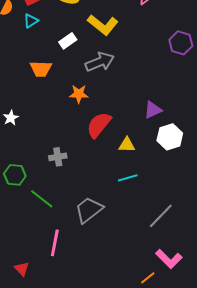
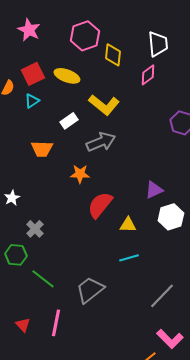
gray cross: (58, 157) -> (35, 229), moved, turned -36
red triangle: (22, 269) -> (23, 325), moved

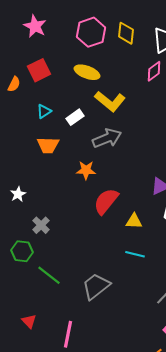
yellow diamond: (113, 55) -> (126, 33), moved
yellow ellipse: (67, 76) -> (87, 72), moved
cyan triangle: (32, 101) -> (44, 111), moved
cyan line: (129, 258) -> (135, 254), turned 30
pink line: (56, 323) -> (68, 334), moved

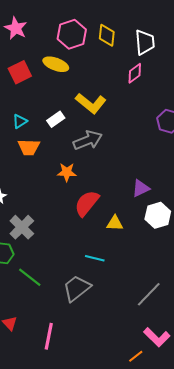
yellow ellipse: (87, 72) -> (56, 64), moved
cyan triangle: (44, 111) -> (20, 121), moved
gray cross: (41, 225) -> (22, 227), size x1.4
cyan line: (135, 254) -> (95, 258), moved

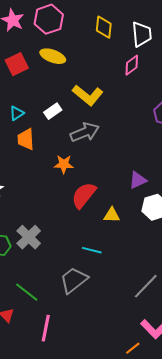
pink hexagon: (72, 34) -> (49, 19), moved
orange trapezoid: (29, 147) -> (26, 139), turned 85
gray cross: (22, 227) -> (29, 237), moved
green line: (30, 277) -> (27, 292), moved

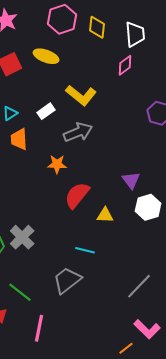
pink hexagon: (49, 19) -> (62, 19), moved
purple triangle: (138, 180) -> (131, 180), turned -42

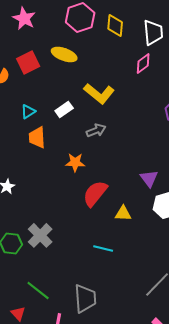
gray arrow: (78, 132) -> (96, 130), size x0.7
gray trapezoid: (67, 280) -> (85, 298), moved, turned 124

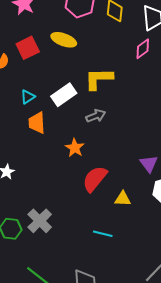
yellow L-shape: (99, 93) -> (99, 79), turned 140
white rectangle: (64, 109) -> (64, 95), size x1.4
orange star: (75, 162) -> (75, 148), turned 30

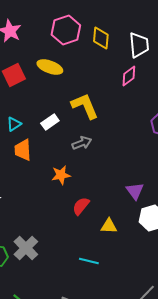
yellow L-shape: (99, 79) -> (85, 106), turned 68
white rectangle: (64, 95) -> (50, 122), size x0.7
orange star: (75, 148) -> (61, 175), turned 30
red semicircle: (95, 179) -> (81, 206), size x0.7

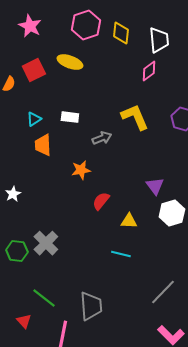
yellow L-shape: (85, 106) -> (135, 117), moved
white rectangle: (50, 122) -> (70, 117), turned 42
cyan line: (89, 261) -> (121, 254), moved

